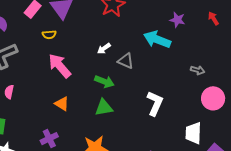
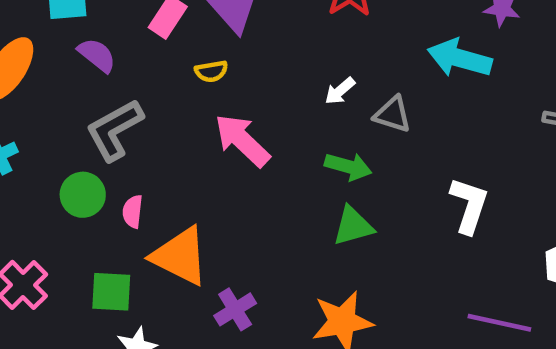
orange triangle: (62, 104) -> (180, 256), moved, size x1.8

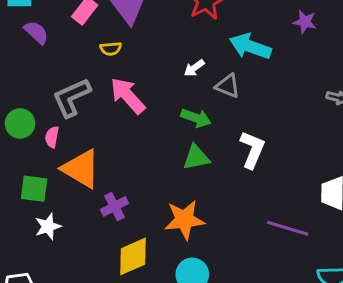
cyan arrow: (460, 58) -> (250, 46), moved
gray L-shape: (114, 130) -> (71, 97), moved
white L-shape: (469, 205) -> (252, 150), moved

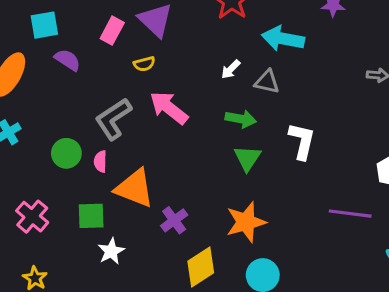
green triangle: (196, 157) -> (247, 158), turned -36

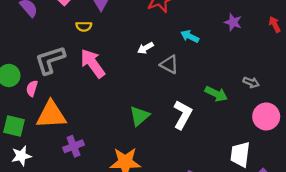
cyan arrow: (283, 39) -> (190, 36), size x0.6
green arrow: (241, 119) -> (216, 94), moved
orange triangle: (134, 188) -> (51, 115), turned -40

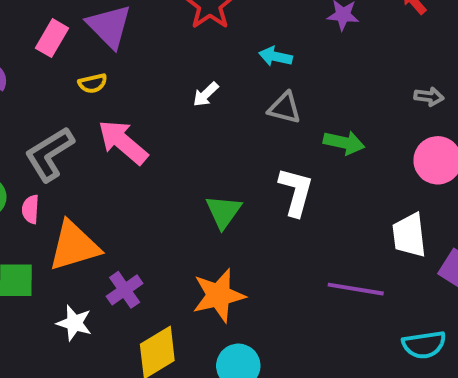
gray triangle: (169, 64) -> (285, 108), moved
gray arrow: (251, 82) -> (429, 97), moved
white star: (21, 156) -> (74, 323), moved, turned -30

